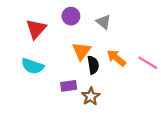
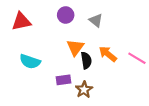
red triangle: (36, 29) -> (21, 21), moved, turned 36

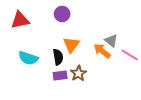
gray triangle: (96, 20) -> (111, 41), moved
black semicircle: (86, 60) -> (58, 57), moved
brown star: (84, 90) -> (78, 73), moved

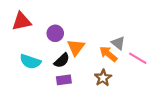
purple circle: (62, 14) -> (55, 33), moved
black semicircle: (58, 57) -> (62, 60), turned 56
brown star: (78, 73) -> (103, 78), moved

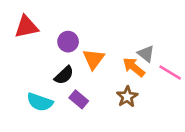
black semicircle: (62, 60) -> (64, 75), moved
cyan semicircle: (30, 62) -> (40, 102), moved
purple rectangle: (64, 80) -> (79, 99), turned 48

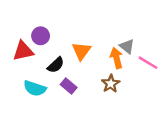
red triangle: (26, 27) -> (23, 51), moved
purple circle: (68, 42) -> (41, 36), moved
orange arrow: (134, 67) -> (116, 58), turned 36

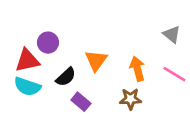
gray triangle: (127, 46) -> (172, 34), moved
brown star: (111, 84) -> (130, 99), turned 30
cyan semicircle: (35, 88) -> (27, 87), moved

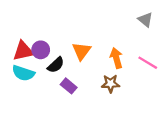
gray triangle: (172, 34) -> (145, 20), moved
purple circle: (48, 43) -> (41, 50), moved

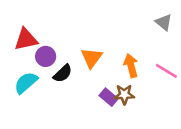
red triangle: (23, 51) -> (26, 39), moved
cyan semicircle: (23, 73) -> (26, 83), turned 120
purple rectangle: (69, 86) -> (109, 97), moved

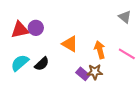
purple circle: (46, 56) -> (36, 28), moved
orange triangle: (92, 58) -> (70, 44), turned -36
black semicircle: (63, 73) -> (42, 64), moved

